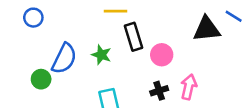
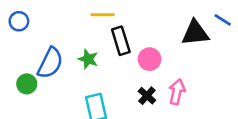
black cross: (159, 91) -> (147, 96), turned -30

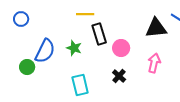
pink arrow: (177, 92) -> (154, 63), moved

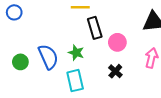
green star: (74, 48) -> (76, 53), moved
blue semicircle: (45, 51) -> (48, 57), moved, turned -50

